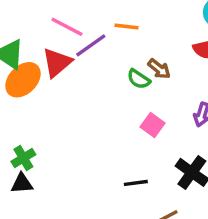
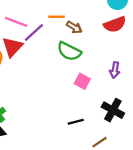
brown arrow: (159, 69) -> (74, 27), moved
green semicircle: (139, 79) -> (69, 51), size x1.5

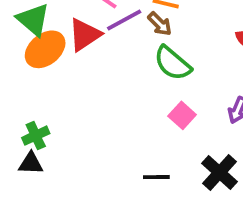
brown arrow: (74, 27) -> (160, 24), moved

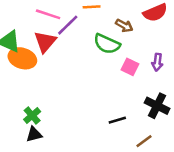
brown arrow: (160, 24) -> (124, 26), moved
orange ellipse: (45, 49) -> (22, 58), turned 72
pink square: (182, 115) -> (130, 67), moved

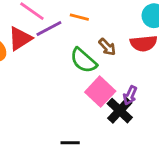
pink square: (130, 67) -> (100, 92), size x1.5
black cross: (157, 106) -> (120, 111), moved

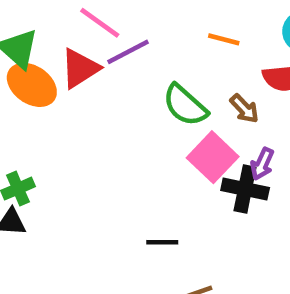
orange line: (79, 17) -> (224, 39), moved
brown arrow: (107, 47) -> (244, 109), moved
black cross: (120, 111) -> (245, 189), turned -32

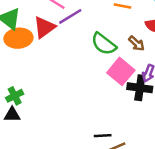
orange ellipse: (32, 85) -> (18, 38), turned -36
black line: (162, 242) -> (103, 136), moved

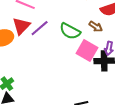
purple line: (70, 16) -> (40, 28), moved

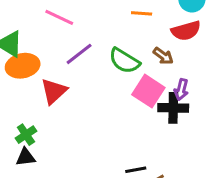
red triangle: (21, 26) -> (54, 91), moved

